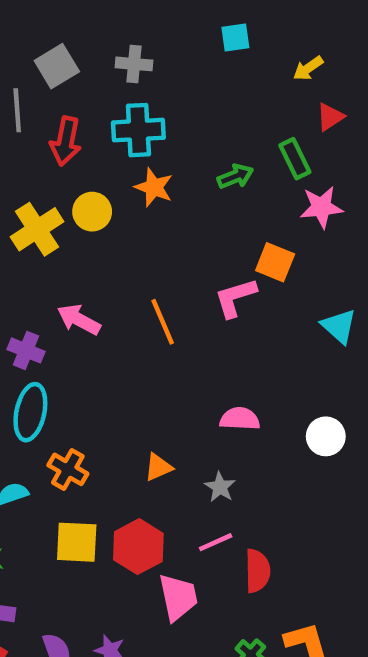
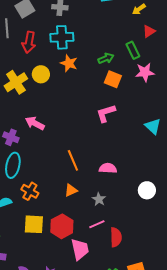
orange square: (275, 262) -> (113, 79), moved
orange line: (163, 322) -> (73, 160), moved
white circle: (326, 436) -> (147, 190), moved

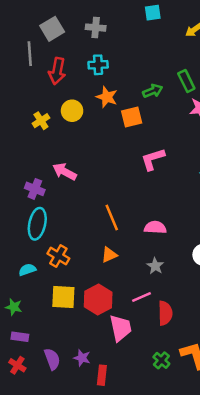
cyan cross: (62, 37) -> (98, 65), size x0.7
orange square: (113, 79) -> (132, 117), moved, turned -36
yellow cross: (16, 82) -> (41, 121), size x0.6
gray star: (99, 199) -> (155, 266), moved

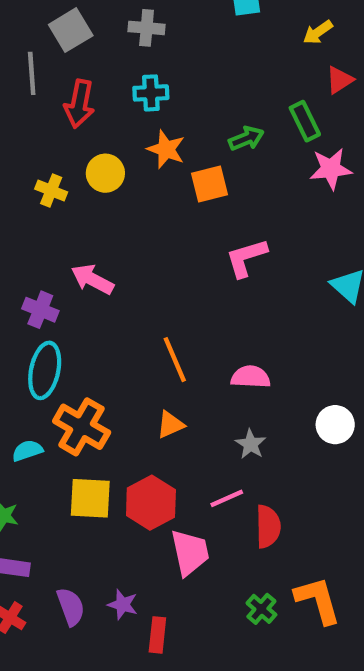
yellow cross: (41, 121) -> (51, 190), turned -35
orange cross: (58, 256) -> (82, 427), size x1.4

